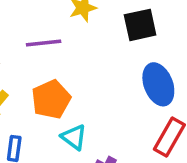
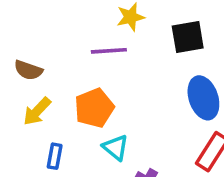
purple line: (44, 43) -> (109, 51), moved

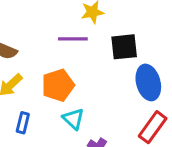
black square: (188, 37) -> (124, 47), moved

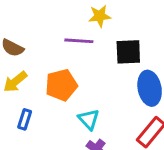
cyan triangle: (73, 119) -> (89, 119), moved

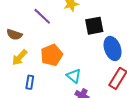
purple line: (79, 41) -> (42, 16), moved, turned 48

